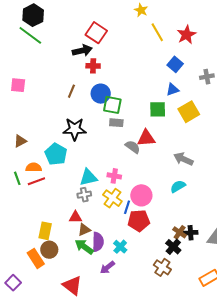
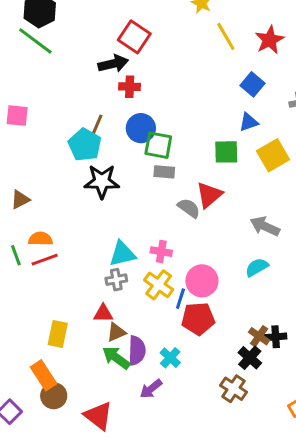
red triangle: (146, 138) -> (209, 195), turned -36
cyan pentagon: (56, 154) -> (85, 145), moved
brown circle: (49, 250) -> (54, 396), moved

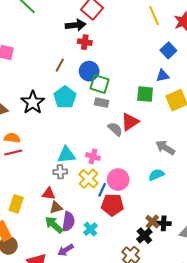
cyan pentagon: (85, 145) -> (65, 97), moved
black star: (102, 181) -> (33, 102), moved, turned 30
purple arrow: (151, 389) -> (66, 250), moved

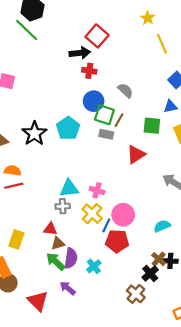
brown line: (60, 65) -> (119, 120), moved
gray semicircle: (115, 129) -> (125, 90), moved
cyan semicircle: (156, 175) -> (162, 226), moved
purple arrow: (66, 250) -> (68, 288), turned 70

